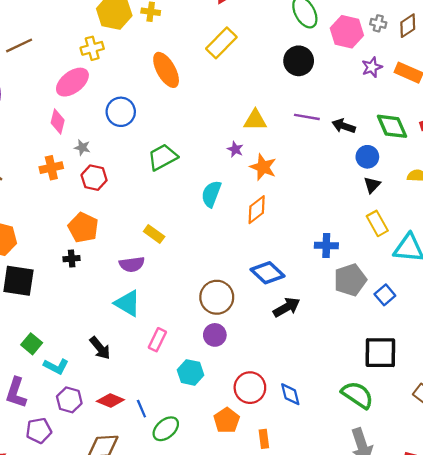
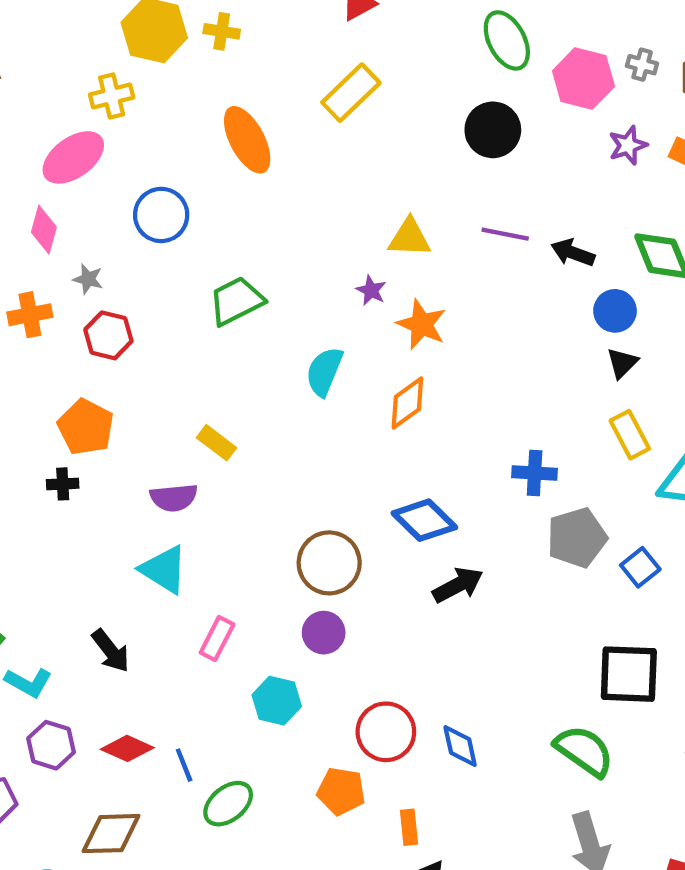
orange pentagon: (227, 420) -> (341, 791), turned -30

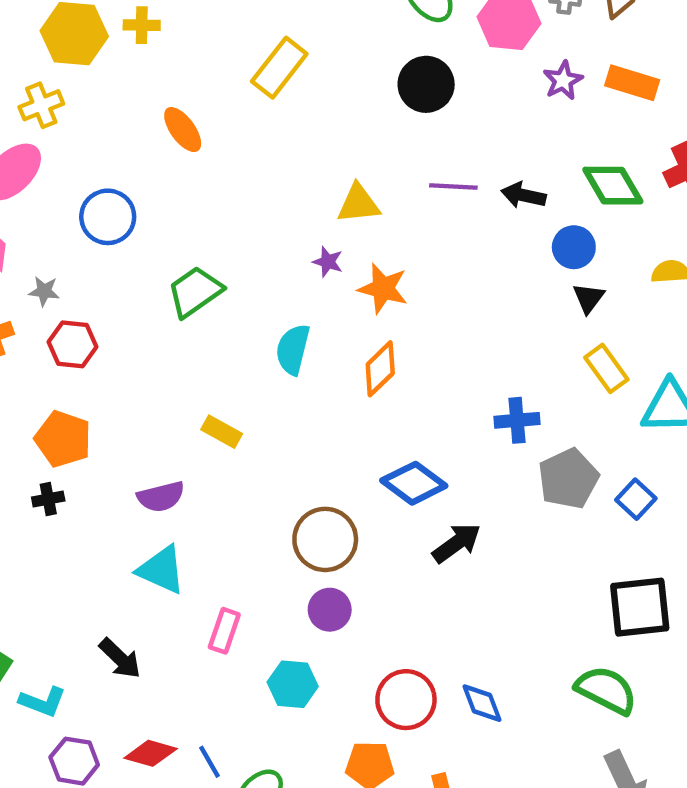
orange ellipse: (247, 140) -> (183, 130), size x0.7
yellow rectangle: (217, 443) -> (222, 432), moved

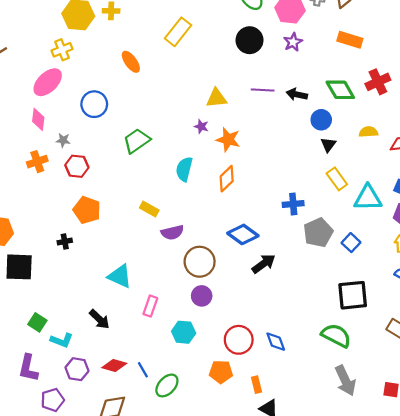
purple star: (563, 80) -> (293, 42), moved
orange pentagon: (63, 439) -> (87, 210), moved
purple semicircle: (161, 497) -> (172, 232), moved

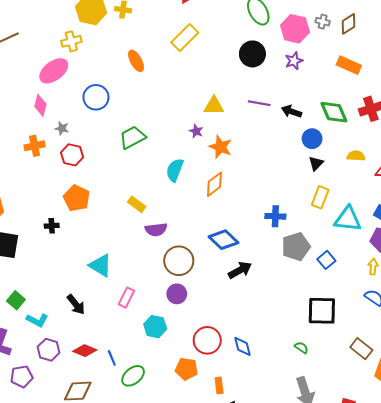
yellow rectangle: (337, 179) -> (320, 197), turned 50
green semicircle: (336, 336) -> (301, 348), size x0.5

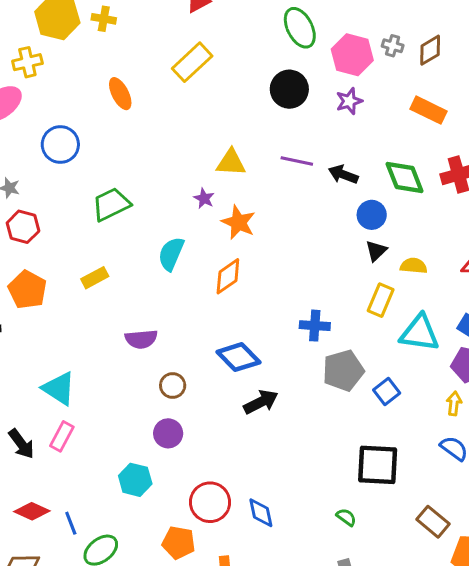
yellow semicircle: (356, 156) -> (414, 266), moved
yellow rectangle: (137, 204) -> (95, 278), moved, turned -66
brown circle: (179, 261) -> (173, 385), size x0.6
pink rectangle: (126, 298) -> (62, 436), moved

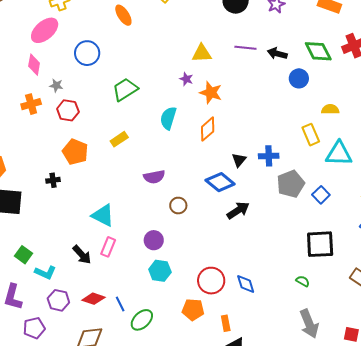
black triangle: (376, 251) -> (239, 160), moved
yellow rectangle: (381, 300) -> (311, 135), turned -40
purple circle: (168, 433) -> (154, 240), moved

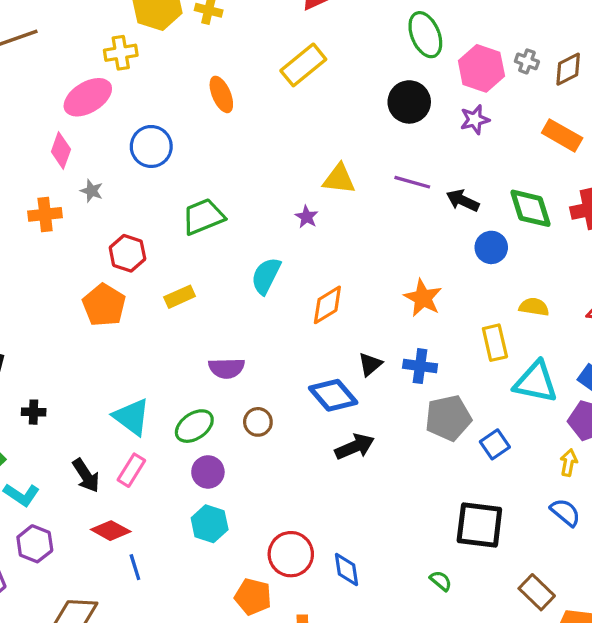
orange star: (211, 93) -> (423, 298), moved
red hexagon: (68, 110) -> (127, 253), moved
black cross: (53, 180) -> (34, 412), moved
red diamond: (93, 299) -> (111, 531), moved
green ellipse: (142, 320) -> (194, 426), moved

